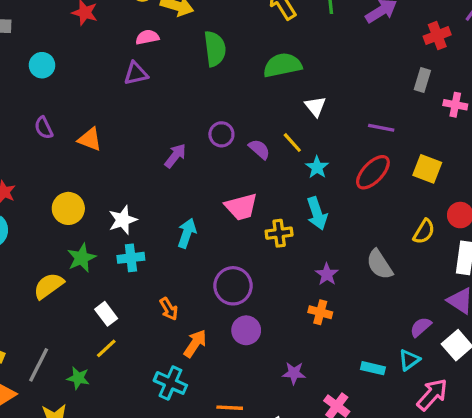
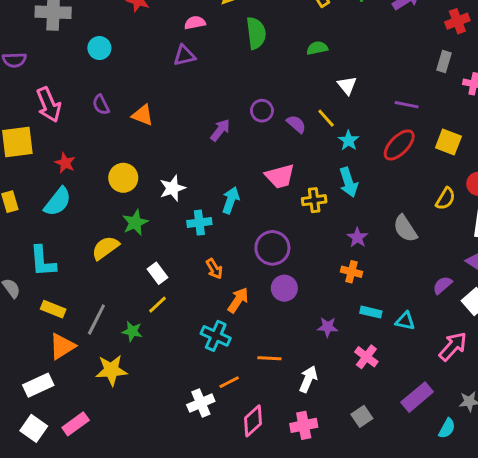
green semicircle: (282, 65) -> (317, 48), size x0.6
cyan cross: (131, 258) -> (199, 223), moved
cyan triangle: (409, 360) -> (405, 321), moved, turned 48
cyan rectangle: (373, 368) -> (371, 312), moved

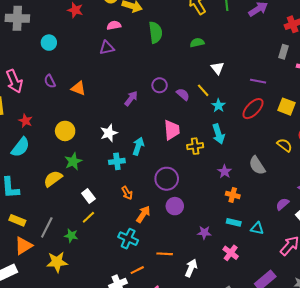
pink trapezoid: (280, 176) -> (172, 130), turned -80
white star: (172, 188) -> (109, 133), moved
yellow semicircle: (445, 199) -> (284, 145), turned -84
orange cross: (351, 272) -> (233, 195), moved

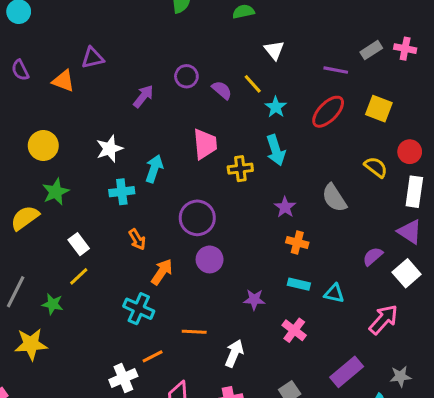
purple triangle: (107, 48) -> (93, 58), moved
gray rectangle: (283, 52) -> (371, 50), moved, turned 40

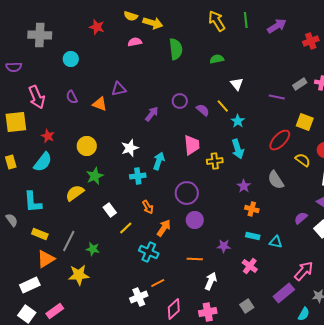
red ellipse: (328, 112) -> (280, 140), moved
yellow line: (79, 276) -> (126, 228), moved
pink arrow: (384, 319) -> (304, 271), moved
orange line: (194, 332) -> (195, 259), moved

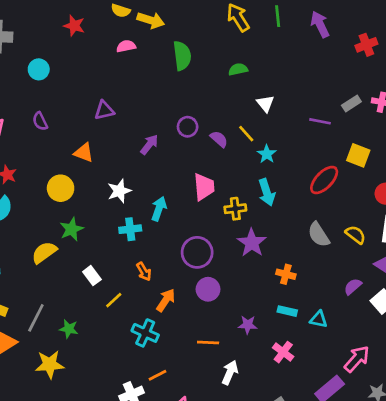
purple arrow: (277, 26) -> (320, 24), turned -84
orange triangle: (100, 104) -> (84, 153), moved
yellow semicircle: (303, 160) -> (356, 235), moved
purple star: (244, 186) -> (252, 243), moved, size x1.5

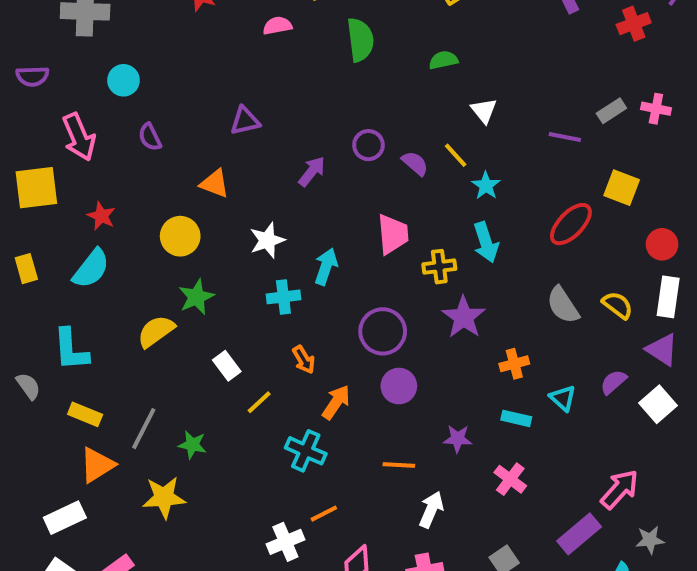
cyan circle: (39, 69) -> (124, 80), moved
orange cross: (286, 274) -> (514, 364), turned -30
cyan triangle: (319, 319) -> (563, 398), moved, turned 30

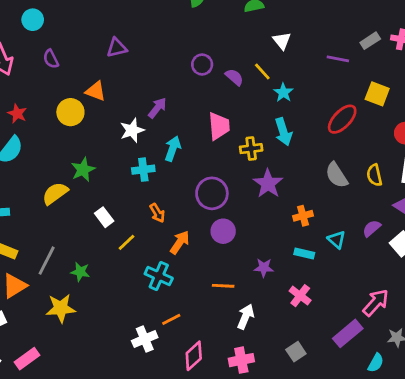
purple arrow: (312, 171) -> (157, 108), moved
yellow circle: (180, 236) -> (70, 112), moved
yellow semicircle: (618, 305) -> (374, 175), turned -140

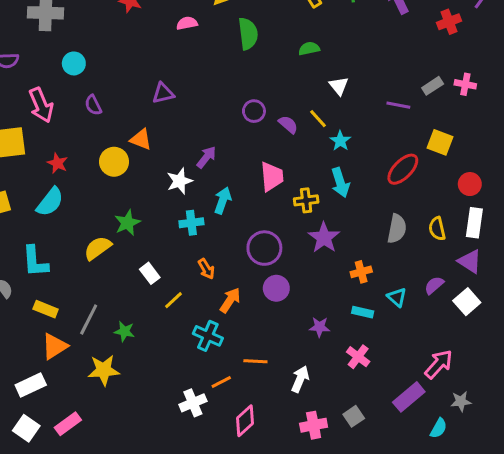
gray semicircle: (337, 175) -> (397, 229), turned -136
orange line: (223, 286) -> (255, 361), moved
pink cross: (241, 360) -> (314, 425), moved

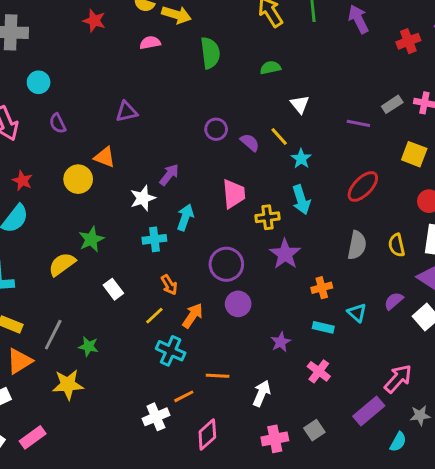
yellow square: (440, 142) -> (414, 154), moved
yellow line: (174, 300) -> (154, 316), moved
purple star: (319, 327) -> (281, 342), turned -30

